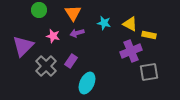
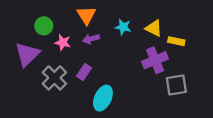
green circle: (39, 10) -> (44, 26), moved

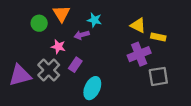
orange triangle: (86, 15) -> (61, 14), moved
cyan star: (123, 27) -> (94, 20), moved
pink star: (63, 42) -> (58, 47), moved
purple triangle: (27, 54) -> (20, 75), moved, turned 30

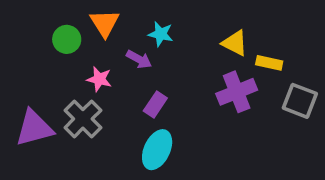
purple arrow: (82, 35) -> (139, 59), turned -136
purple rectangle: (75, 65) -> (155, 104), moved
gray square: (158, 76) -> (300, 101), moved, turned 30

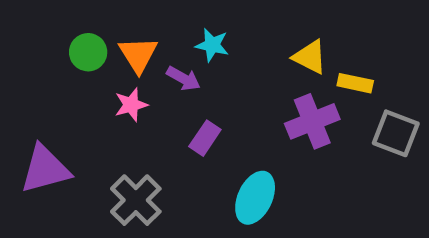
orange triangle: (105, 23) -> (138, 55), moved
pink star: (99, 79) -> (131, 105), turned -30
gray cross: (83, 119) -> (136, 200), moved
cyan ellipse: (157, 150) -> (255, 198), moved

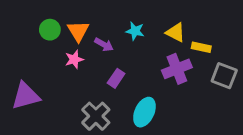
cyan star: (212, 45) -> (135, 31), moved
gray cross: (136, 200) -> (96, 116), moved

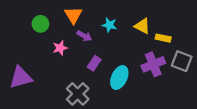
orange triangle: (78, 31) -> (73, 15), moved
purple cross: (177, 69) -> (153, 64), moved
cyan ellipse: (144, 112) -> (119, 78), moved

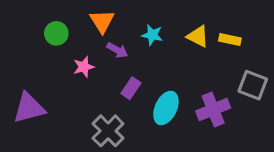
yellow rectangle: (163, 38) -> (230, 39), moved
purple cross: (153, 64) -> (213, 109), moved

